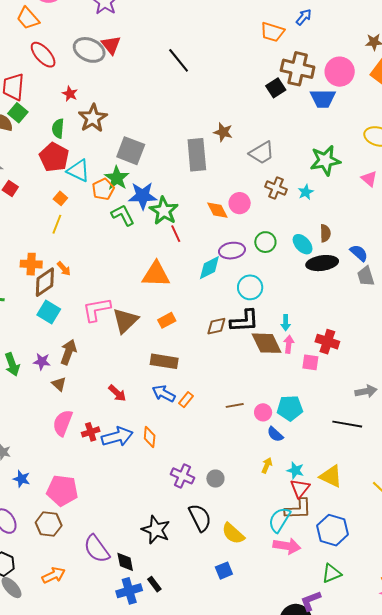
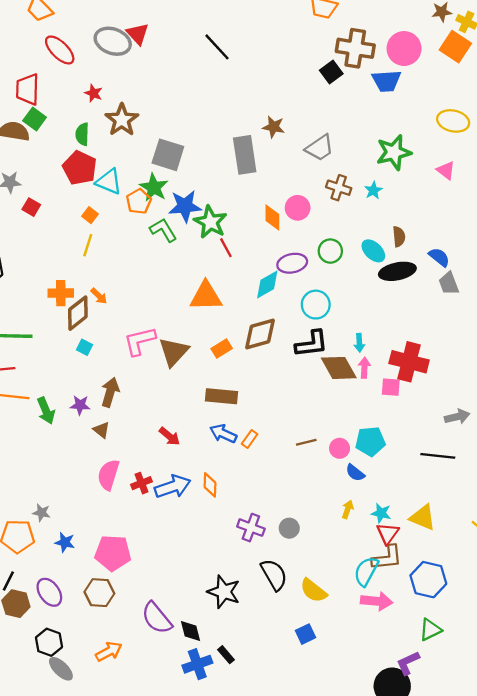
orange diamond: (217, 210) -> (272, 218), turned 30
cyan square: (49, 312) -> (84, 347), size x0.6
brown diamond: (216, 326) -> (260, 334), moved, size x1.5
red cross: (327, 342) -> (409, 362), size x1.4

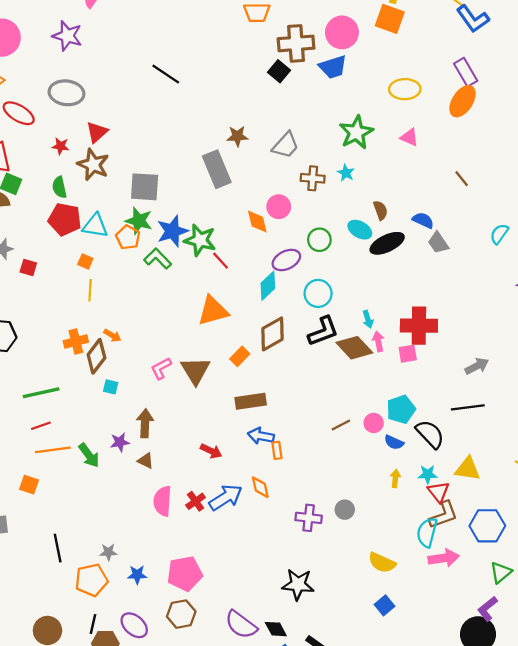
red triangle: (138, 34) -> (97, 132), moved, turned 45
pink L-shape: (140, 341) -> (161, 368), size x0.7
orange rectangle: (250, 439) -> (277, 450), moved, turned -30
black semicircle: (274, 575) -> (430, 434), moved

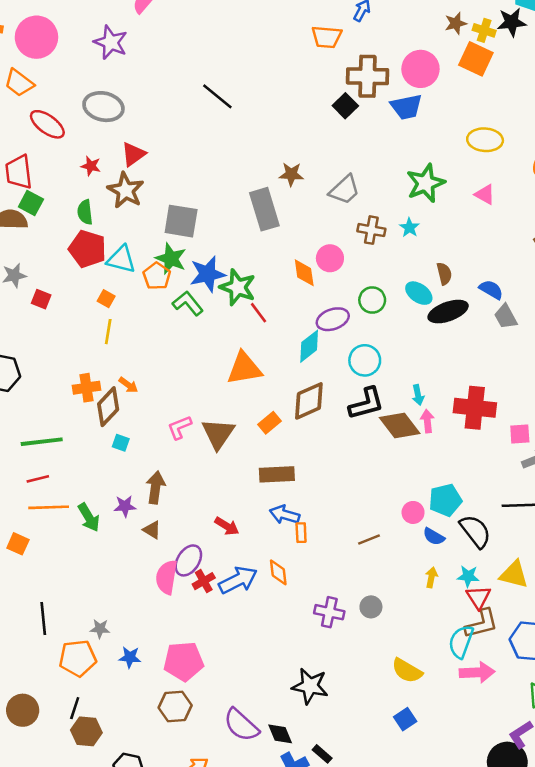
pink square: (408, 354) -> (520, 434), moved
brown line: (341, 425) -> (369, 540), moved
purple ellipse: (134, 625) -> (188, 560), moved, turned 76

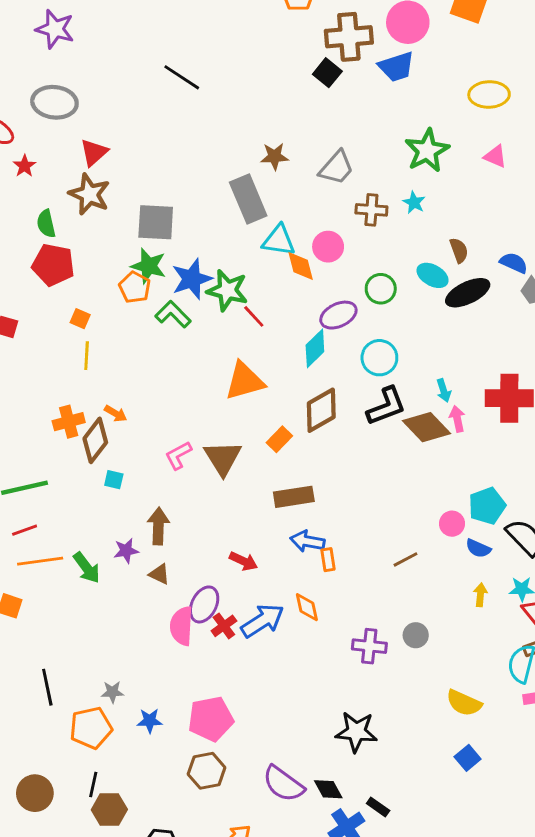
red star: (91, 166) -> (25, 166), moved, turned 30
cyan triangle: (121, 259) -> (279, 241), moved

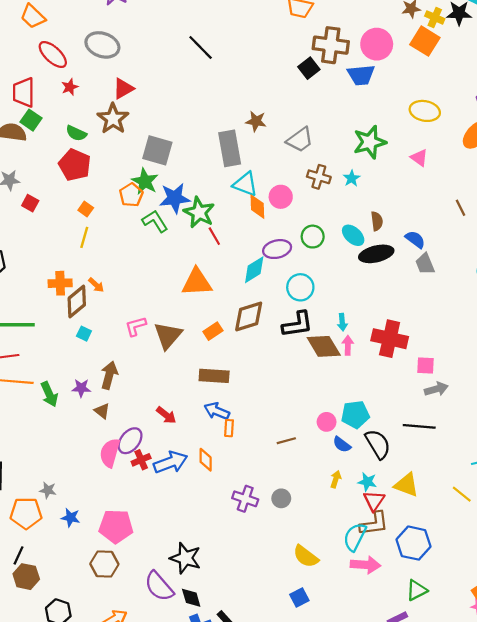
green semicircle: (46, 224) -> (76, 133), turned -65
black star: (356, 732) -> (185, 558), moved

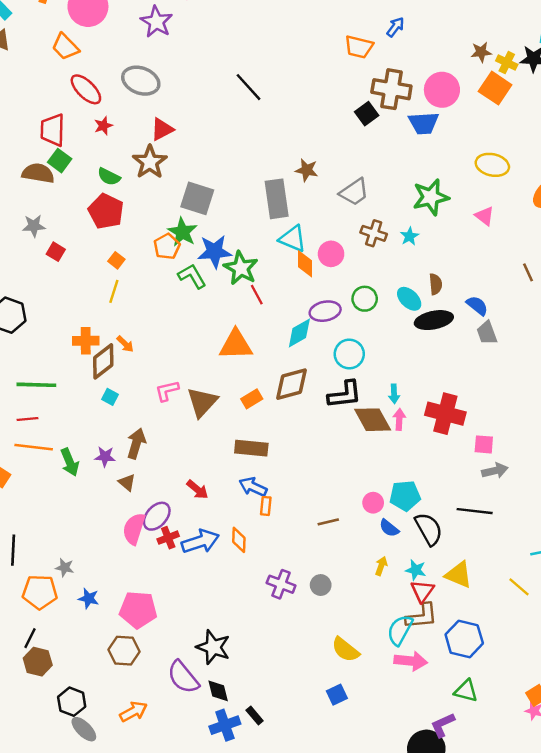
green triangle: (417, 590) -> (466, 691), turned 40

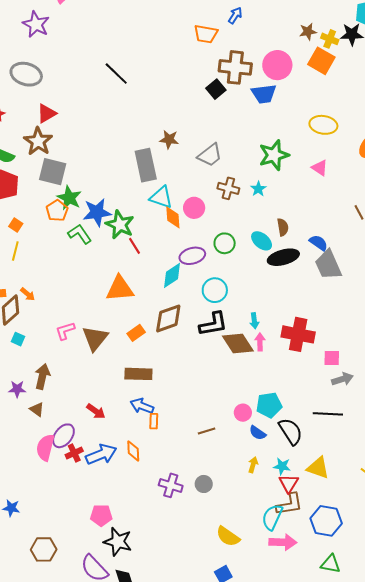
gray square: (197, 198) -> (53, 172), moved
gray trapezoid: (487, 333) -> (328, 265), size x1.5
pink pentagon: (138, 610) -> (101, 515), moved, size x0.7

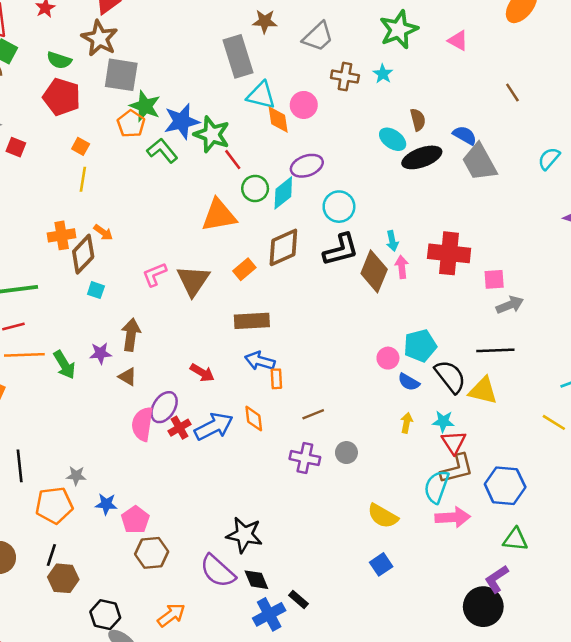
green circle: (225, 243) -> (255, 188), moved
brown diamond: (238, 344) -> (374, 271), turned 60
brown line: (207, 431) -> (313, 414), moved
yellow triangle: (318, 468) -> (483, 391), moved
pink pentagon: (101, 515) -> (135, 520), moved, turned -30

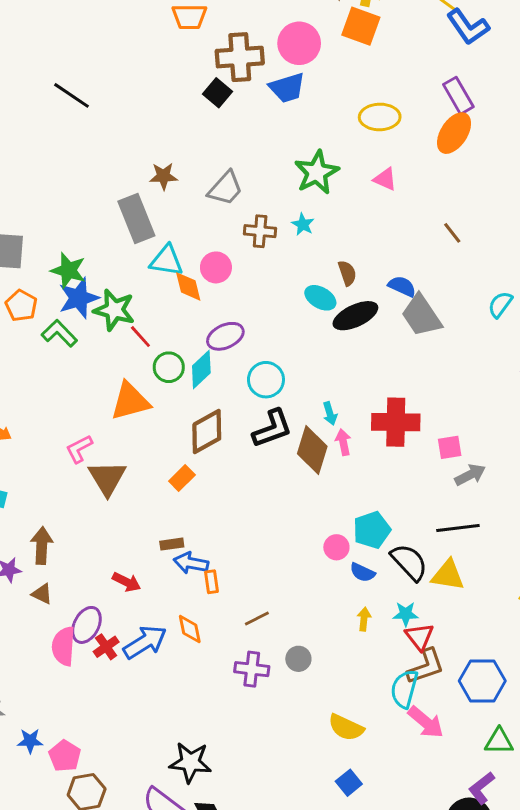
green star: (145, 106) -> (68, 270), moved
orange rectangle: (244, 269) -> (182, 478), moved
pink L-shape: (155, 274) -> (79, 449), moved
brown rectangle: (252, 321) -> (172, 544), moved, size x0.6
pink arrow: (453, 517) -> (426, 722), turned 48

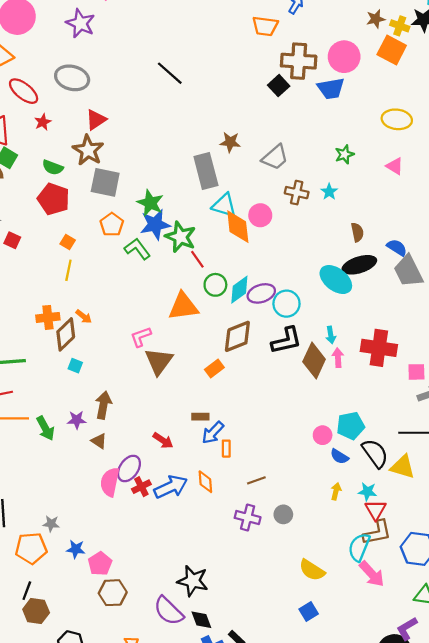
green star: (317, 172) -> (344, 154), size x0.6
orange diamond: (188, 286) -> (238, 227), size x1.4
cyan ellipse: (320, 298) -> (336, 280), moved, size x1.4
purple ellipse: (225, 336) -> (261, 293), moved
blue arrow: (191, 563) -> (213, 433), turned -65

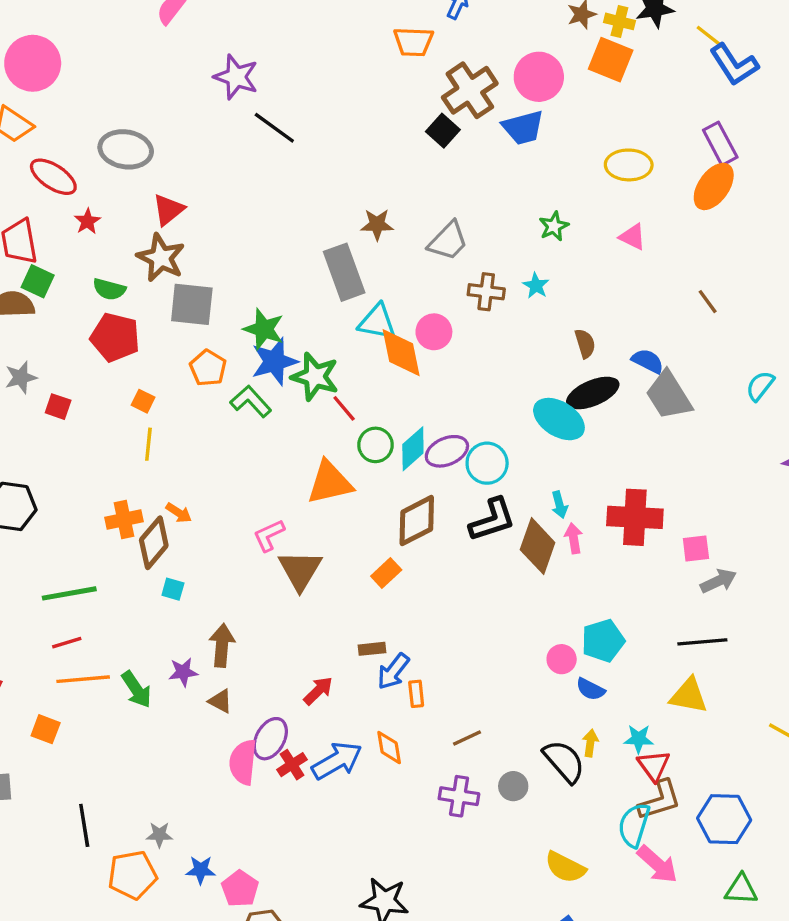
purple star: (80, 23) -> (236, 77), moved
brown cross: (299, 61) -> (470, 90), turned -32
red arrow: (163, 440) -> (318, 691), turned -72
black semicircle: (375, 453) -> (564, 761), moved

